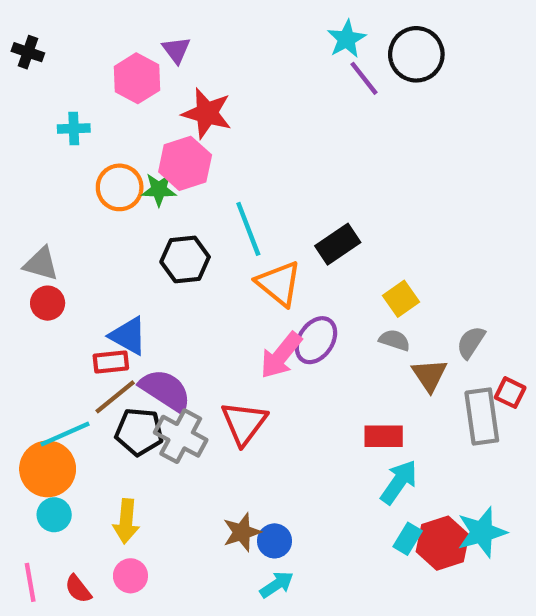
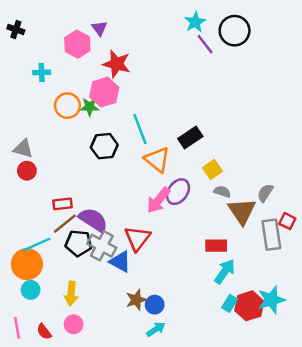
yellow square: (401, 299) -> (212, 169), moved
blue triangle: (128, 336) -> (120, 262), moved
brown triangle: (429, 375) -> (242, 211), size x1.4

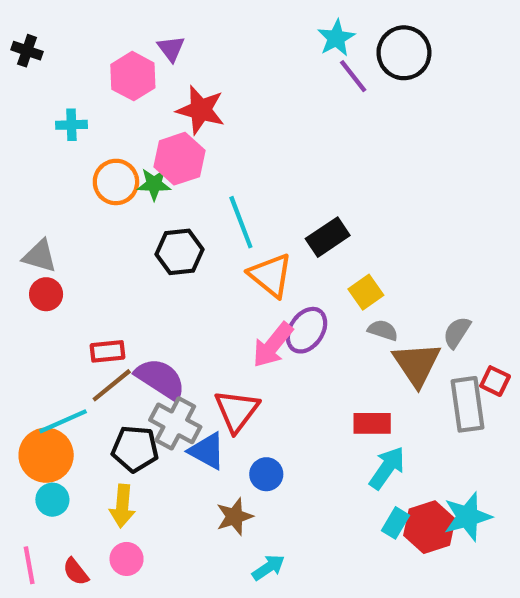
black pentagon: (78, 243) -> (135, 449), moved
blue circle: (155, 305) -> (266, 474), moved

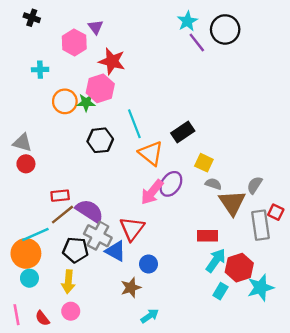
black cross: (27, 51) -> (32, 18), moved
yellow square: (366, 292) -> (204, 163), turned -30
red hexagon: (429, 527) -> (239, 268), moved

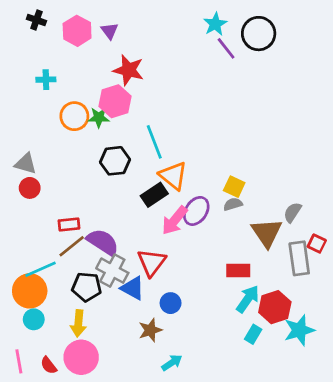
pink hexagon: (74, 42) -> (77, 31), moved
black rectangle: (183, 132) -> (154, 195), moved
gray semicircle: (213, 184) -> (233, 204), moved, turned -35
pink circle: (71, 311) -> (81, 357), size x1.6

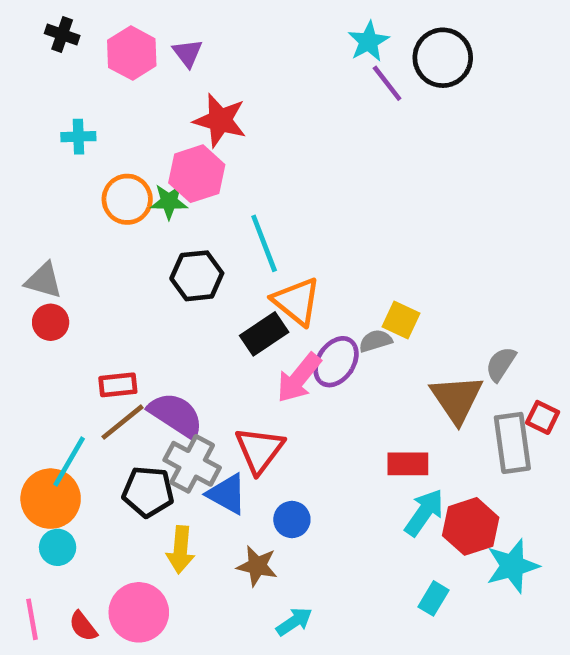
gray semicircle: (233, 204) -> (375, 341), moved
cyan line: (41, 269) -> (69, 461), turned -36
yellow arrow: (78, 323) -> (181, 550), moved
brown star: (150, 330) -> (257, 566), turned 30
cyan rectangle: (253, 334) -> (433, 598), moved

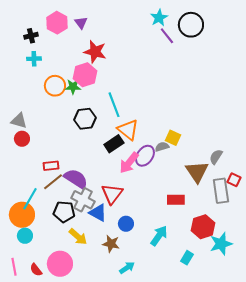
black cross: (62, 35) -> (31, 36), moved, turned -32
cyan arrow: (424, 513) -> (159, 236), moved
yellow arrow: (181, 550) -> (78, 237), turned -54

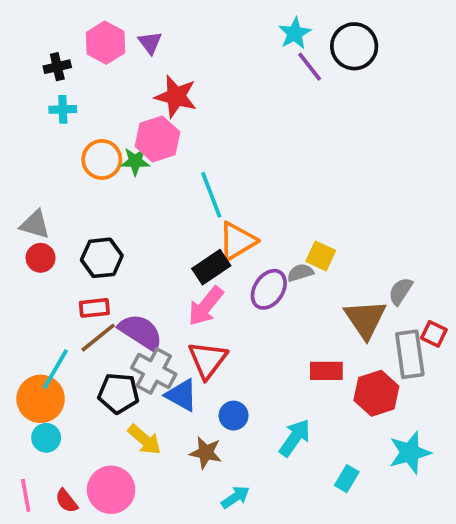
black hexagon: (85, 119) -> (102, 258), moved
orange triangle: (128, 130) -> (237, 241), turned 50
pink arrow: (129, 163) -> (206, 306), moved
red hexagon: (203, 227) -> (376, 393), moved

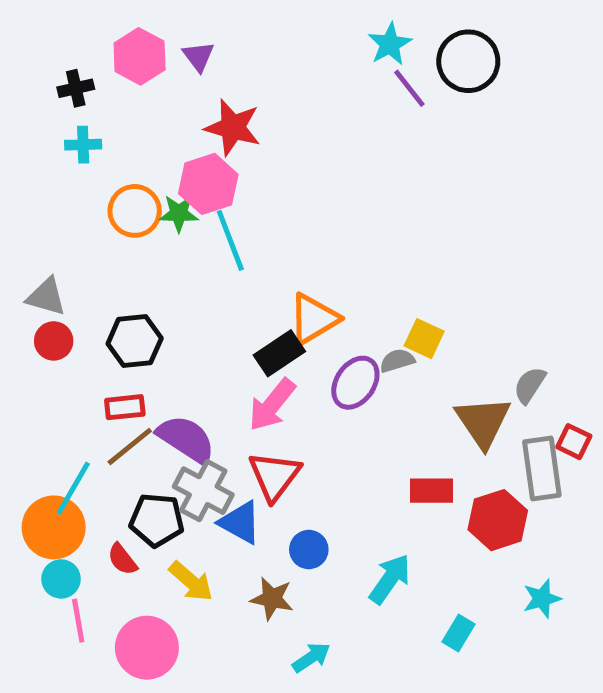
cyan line: (211, 195) -> (230, 240), moved
cyan star: (410, 453) -> (542, 599), size x0.7
pink line: (26, 495) -> (78, 621), moved
red semicircle: (67, 501) -> (122, 559), moved

